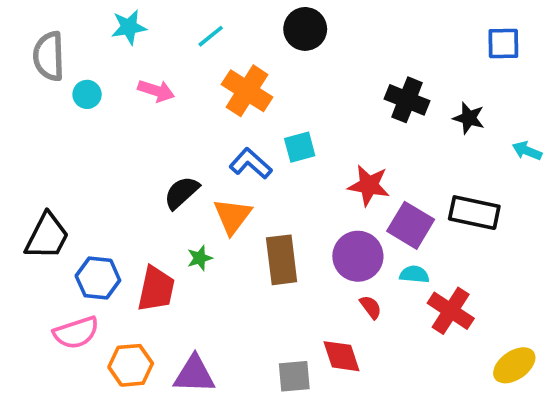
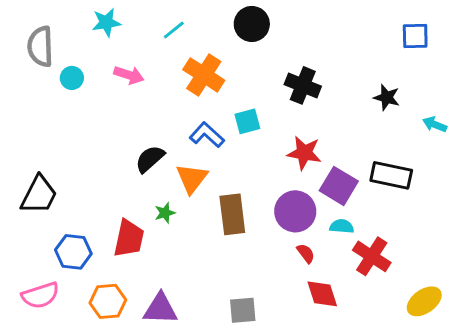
black cross: (407, 100) -> (303, 85), moved
blue hexagon: (98, 278) -> (73, 252), moved
pink semicircle: (76, 333) -> (40, 295), moved
red diamond: (342, 356) -> (322, 294), moved

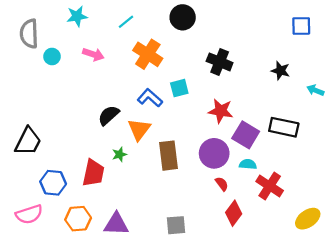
red diamond: (322, 294) -> (234, 213), turned 55

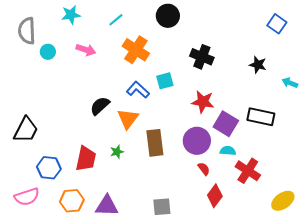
blue square: (301, 26) -> (277, 24), turned 36
green star: (119, 154) -> (117, 152), moved

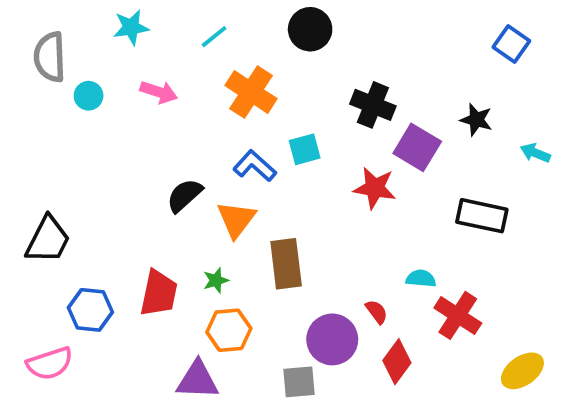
purple square: (226, 124) -> (417, 147), moved
purple circle: (197, 141) -> (332, 339), moved
orange hexagon: (72, 201) -> (229, 330), moved

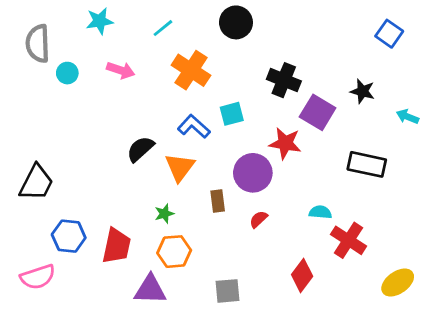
brown rectangle: (286, 264) -> (218, 201), size x0.6
red trapezoid: (159, 293) -> (116, 246), moved
red semicircle: (377, 312) -> (258, 219), moved, turned -96
purple circle: (332, 339) -> (253, 173), moved

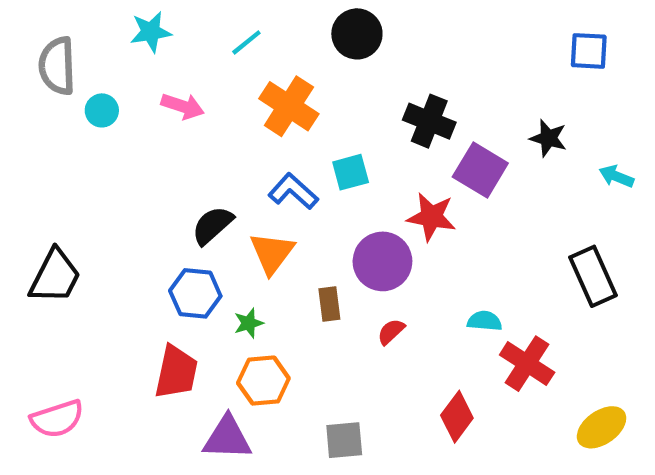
blue square: (389, 34) -> (589, 51), turned -32
black rectangle: (367, 164) -> (593, 276), moved, turned 54
blue hexagon: (69, 236) -> (195, 293), moved

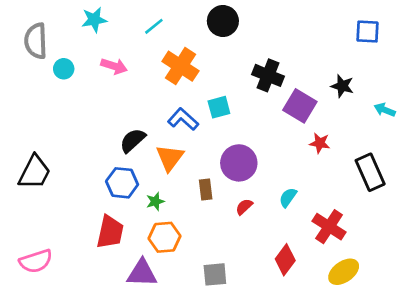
red star: (431, 217) -> (320, 143), moved, size x0.7
cyan semicircle: (485, 321) -> (288, 197), moved, turned -60
yellow ellipse: (602, 427) -> (344, 272), moved

